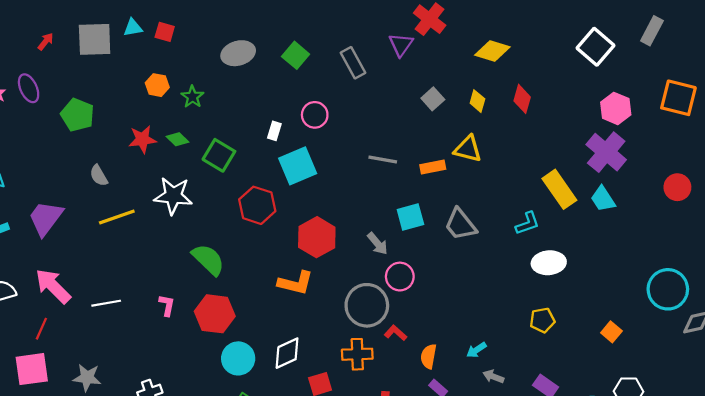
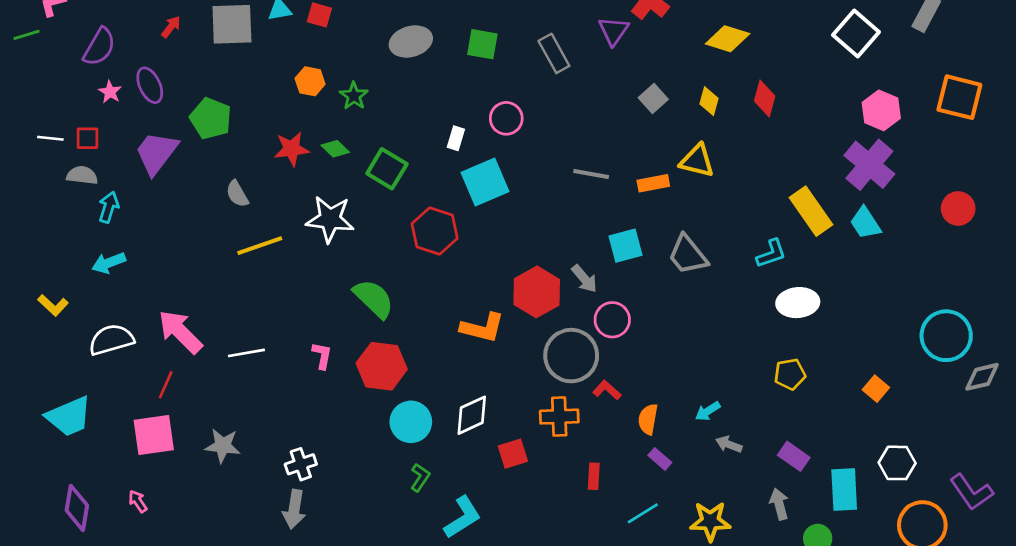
green square: (296, 55) -> (482, 44), turned -30
purple trapezoid: (46, 218) -> (156, 153), moved
red hexagon: (317, 237) -> (537, 292), moved

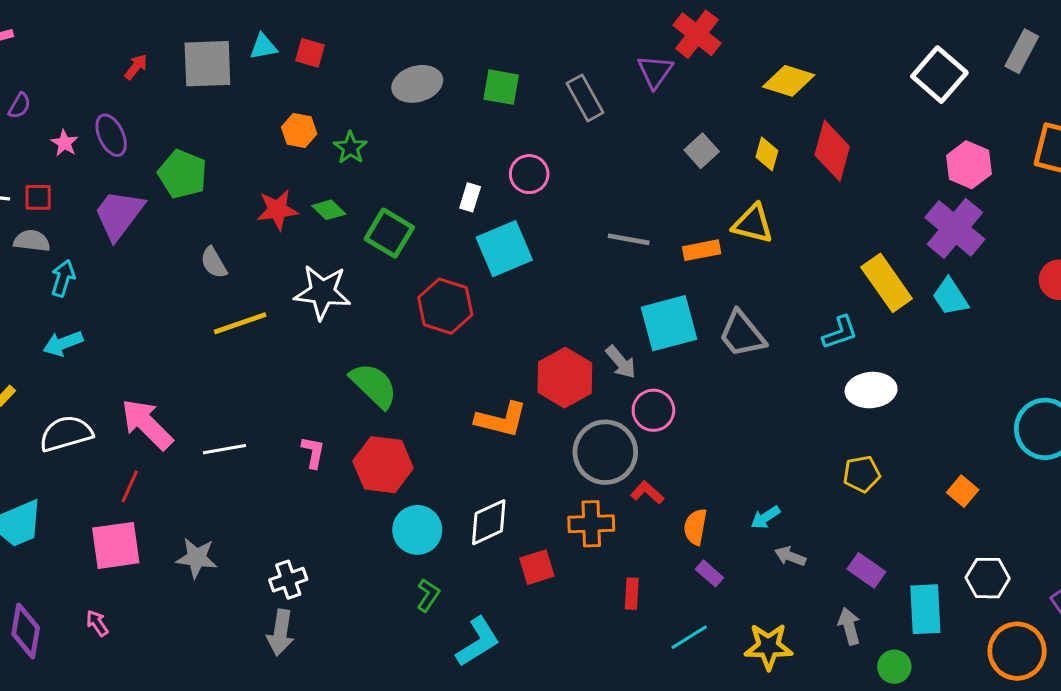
purple semicircle: (99, 47) -> (19, 106), moved, size x0.6
red diamond: (765, 98) -> (832, 151), size x1.4
cyan square: (625, 246) -> (669, 323), size x1.4

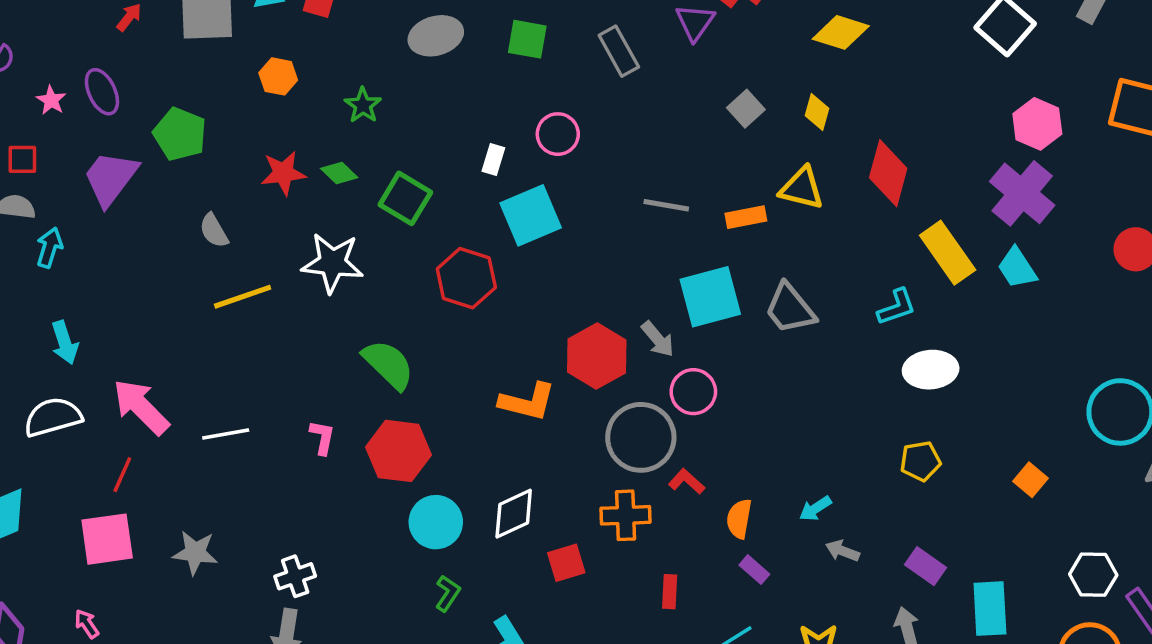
orange hexagon: (299, 131) -> (278, 76), moved
red diamond: (832, 151) -> (888, 173), moved
cyan arrow: (63, 343) -> (65, 342), moved, turned -87
white hexagon: (988, 578) -> (1093, 575), moved

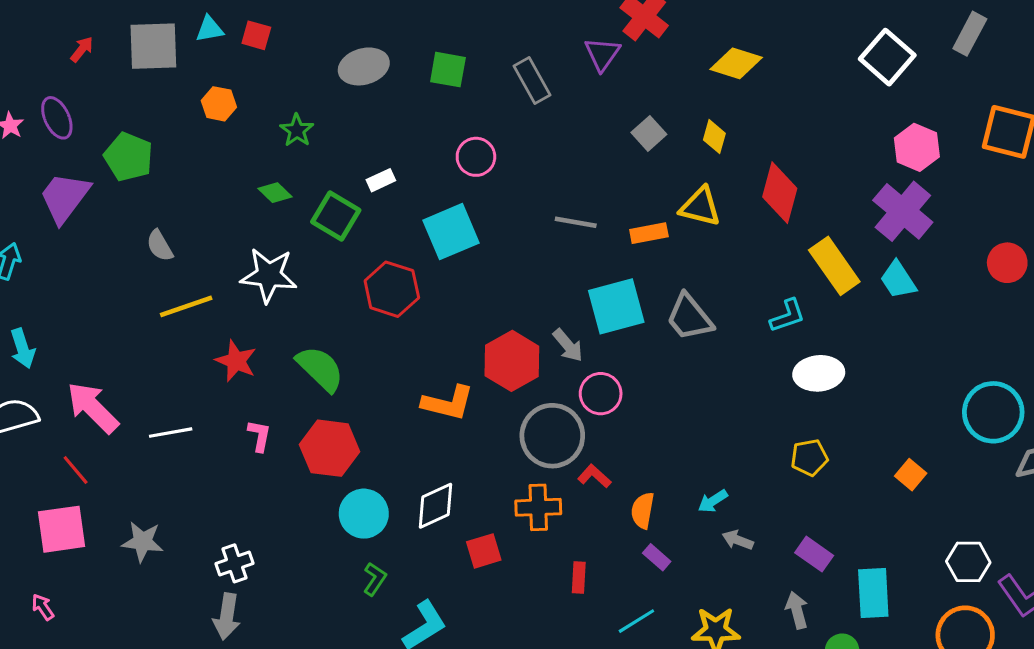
white rectangle: (493, 159) -> (381, 180), moved, turned 48
red star: (283, 173) -> (236, 361), moved, turned 30
red line: (122, 475) -> (76, 470), turned -64

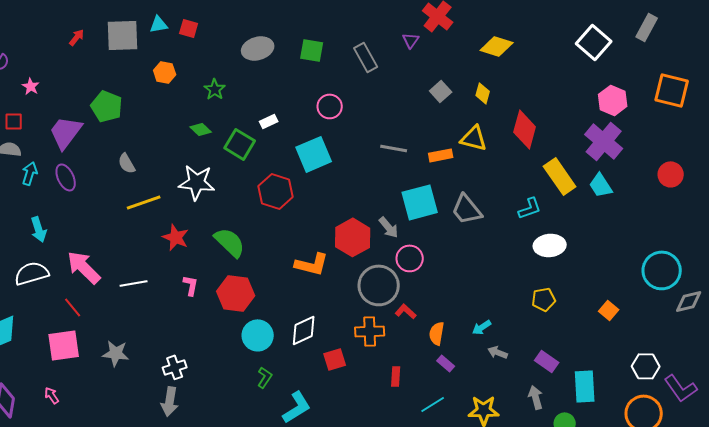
purple triangle: (602, 54) -> (411, 40), size x0.7
purple ellipse: (57, 118) -> (66, 177), moved

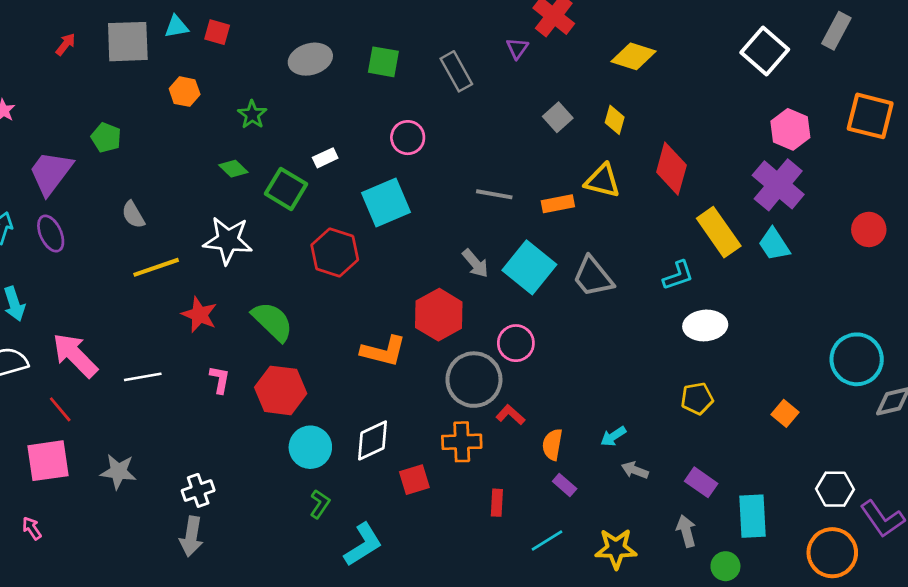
green pentagon: (107, 106) -> (106, 138), size x0.7
cyan square: (420, 202) -> (529, 267), turned -36
gray arrow: (389, 227) -> (475, 263), moved

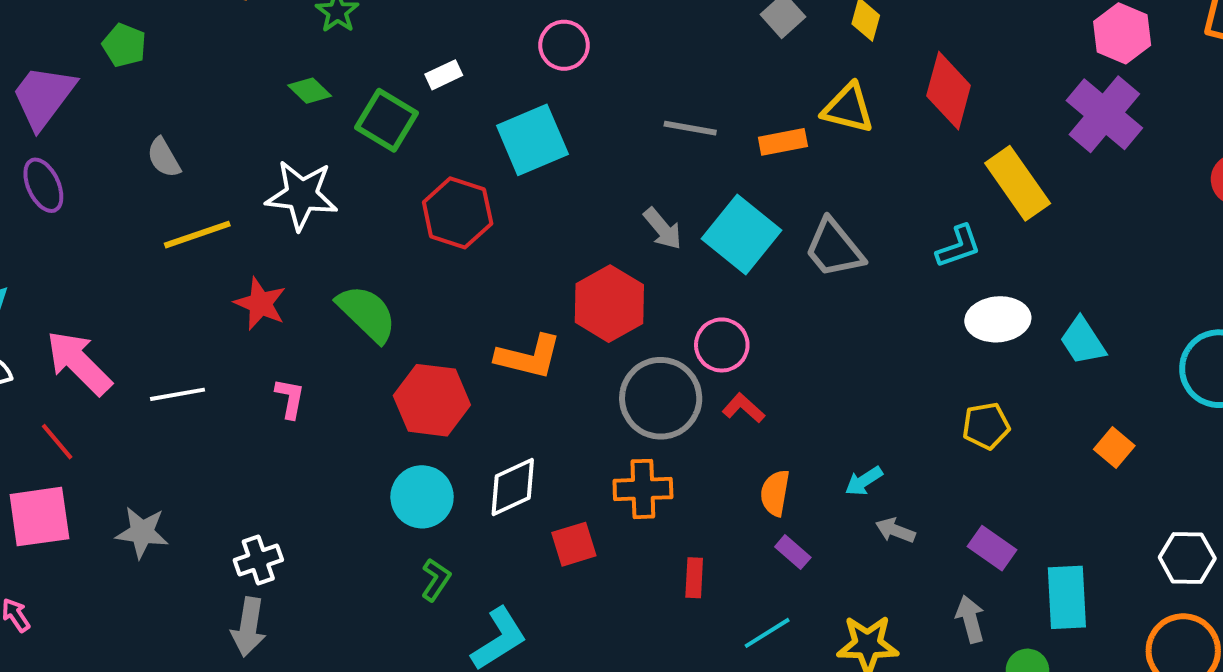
cyan trapezoid: (774, 244) -> (1083, 341), moved
red hexagon: (281, 390) -> (432, 400), moved
red L-shape: (510, 415) -> (743, 408), moved

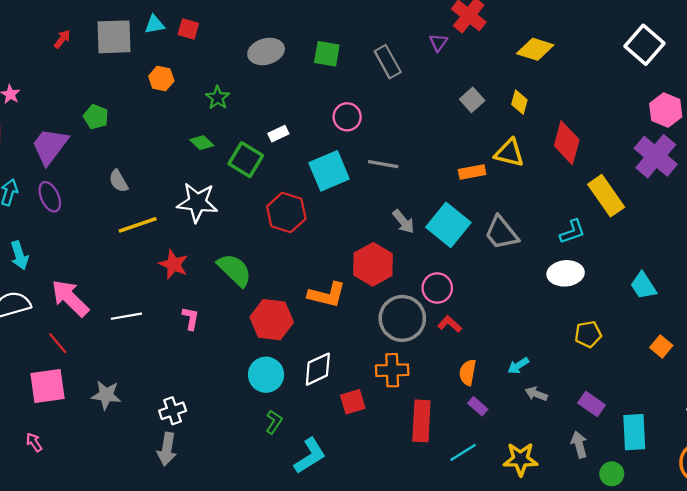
gray line: (690, 128) -> (383, 164), moved
white ellipse: (998, 319) -> (566, 273), moved
red rectangle: (694, 578) -> (421, 421), size x1.8

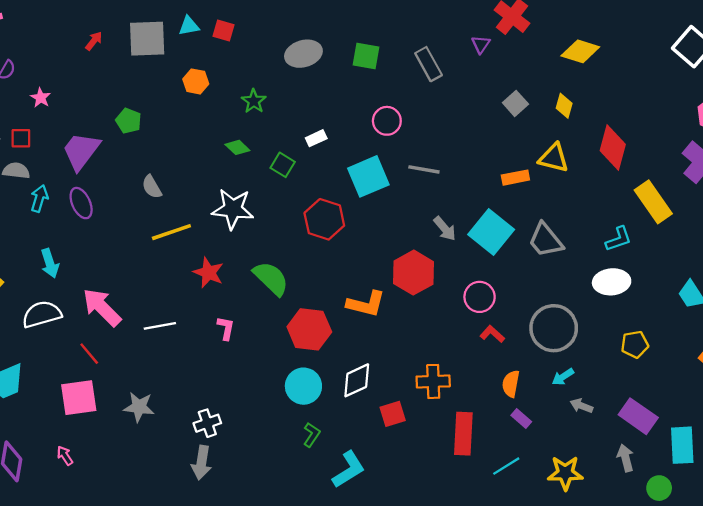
green square: (246, 160) -> (283, 165), size x0.7
gray circle: (402, 318) -> (554, 328), moved
purple rectangle: (591, 404) -> (638, 416), size x1.4

